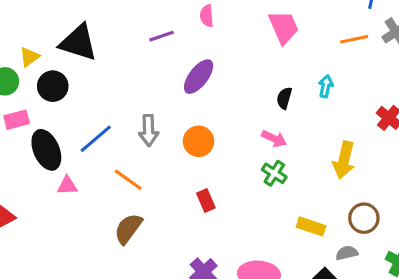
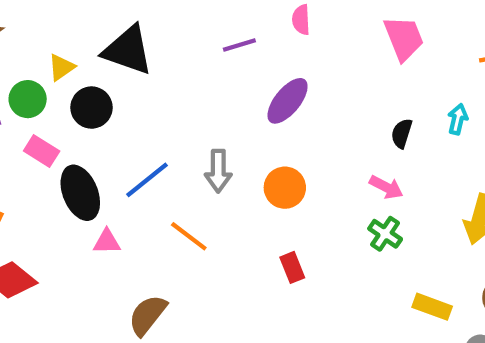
pink rectangle: (17, 120) -> (42, 151), turned 45
brown semicircle: (128, 229) -> (148, 315), moved

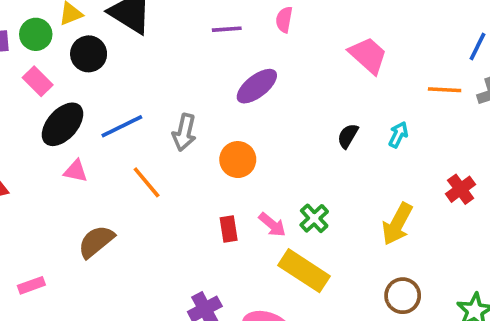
pink trapezoid: (404, 38) -> (368, 55), turned -39
pink arrow: (386, 187) -> (272, 225), moved
black ellipse: (80, 193) -> (63, 124), turned 51
yellow rectangle: (432, 307) -> (304, 271), moved, size x1.5

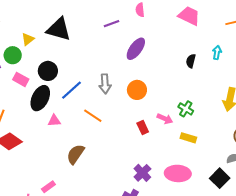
black circle: (89, 54) -> (48, 71), moved
yellow rectangle: (304, 271) -> (188, 138), size x0.6

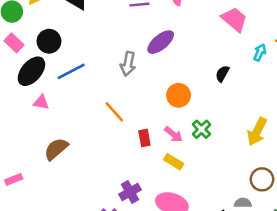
cyan arrow: (217, 53) -> (260, 52), moved
gray arrow: (105, 84) -> (128, 64), moved
orange circle: (137, 90) -> (179, 95), moved
orange line: (93, 116) -> (114, 112), moved
yellow rectangle: (188, 138) -> (174, 162), moved

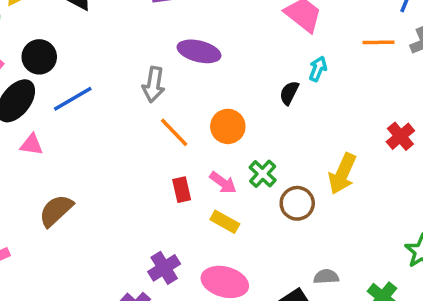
purple ellipse: (161, 42) -> (199, 51), turned 56
cyan arrow: (260, 52) -> (318, 69), moved
orange line: (114, 112) -> (174, 132), moved
brown circle: (262, 179) -> (297, 203), moved

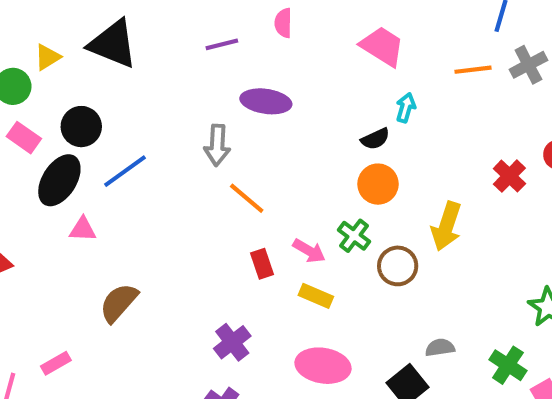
black semicircle: (289, 93) -> (375, 139), turned -135
orange circle: (228, 126) -> (378, 184), moved
purple cross: (164, 268) -> (232, 342), moved

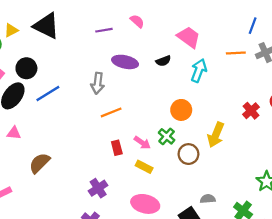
pink semicircle: (283, 23) -> (137, 21), turned 128
cyan arrow: (406, 108) -> (199, 71), size x1.5
black semicircle: (375, 139) -> (163, 61), moved
orange line: (247, 198) -> (111, 112), turned -66
pink triangle: (83, 229) -> (14, 133), moved

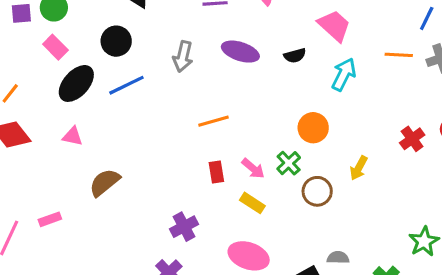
black circle: (26, 68) -> (116, 41), moved
gray arrow: (98, 83) -> (183, 57), moved
yellow arrow: (216, 135) -> (359, 168), size x0.7

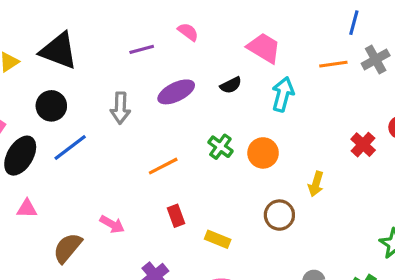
purple ellipse: (240, 52) -> (176, 92), turned -33
green cross: (289, 163) -> (220, 147), moved
pink arrow: (253, 168) -> (112, 224), moved

